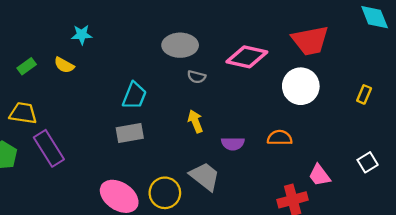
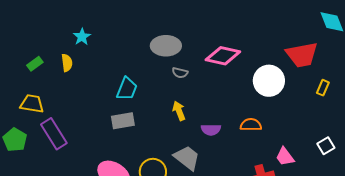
cyan star: (82, 35) -> (82, 37), turned -30
red trapezoid: (310, 41) -> (302, 55), moved
yellow semicircle: (64, 65) -> (67, 63), turned -126

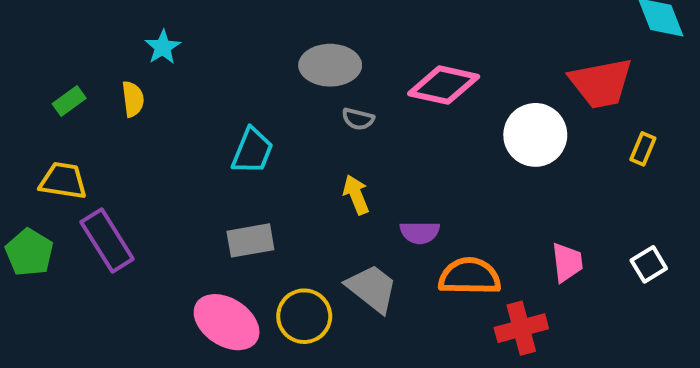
gray rectangle: (123, 121) -> (250, 240), moved
orange semicircle: (251, 125) -> (470, 276), moved, size x1.4
pink trapezoid: (285, 157) -> (567, 262), moved, turned -150

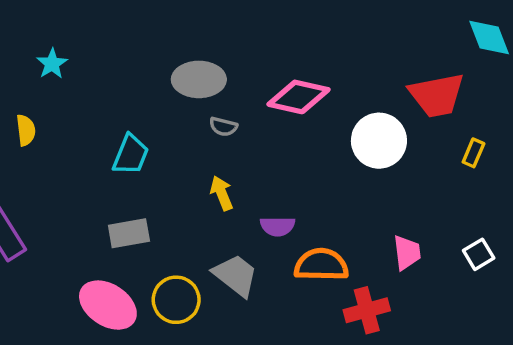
yellow semicircle: (133, 99) -> (26, 130), moved

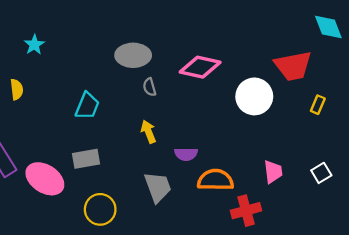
gray semicircle: (223, 127) -> (150, 87), turned 60
gray trapezoid: (236, 275) -> (158, 187), turned 32
yellow circle: (176, 300) -> (100, 209), moved
pink ellipse: (108, 305) -> (45, 179), moved

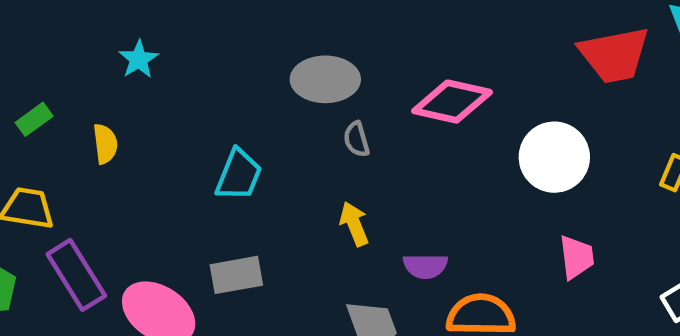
red trapezoid: (293, 66) -> (614, 55), moved
pink trapezoid: (273, 172) -> (577, 257), moved

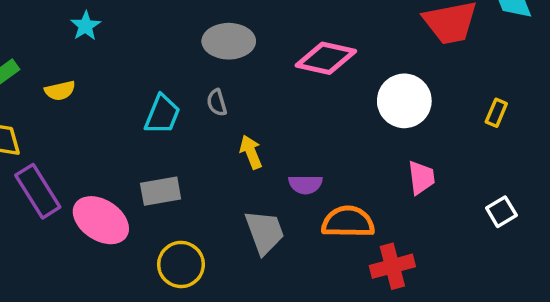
gray semicircle: (356, 139) -> (217, 103), moved
yellow semicircle: (105, 144) -> (60, 91), turned 84

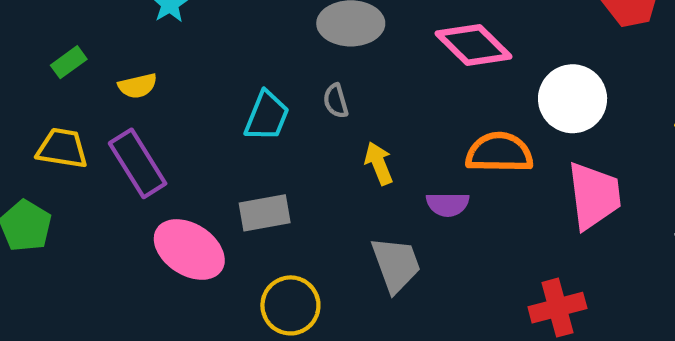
pink diamond: (326, 58) -> (474, 45), turned 32
pink trapezoid: (421, 178) -> (594, 196), size x1.6
purple rectangle: (38, 191) -> (138, 163), moved
orange semicircle: (348, 222) -> (499, 153), moved

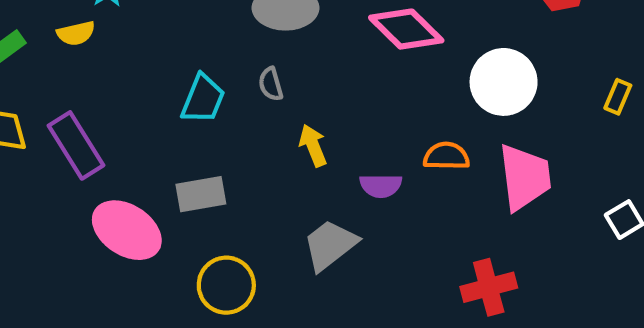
yellow semicircle: (138, 86) -> (76, 33), moved
orange semicircle: (499, 153) -> (446, 156), moved, size x0.7
gray trapezoid: (396, 265) -> (330, 245), turned -108

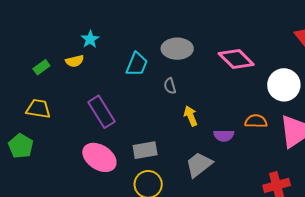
cyan trapezoid: (203, 99) -> (137, 64), moved
purple rectangle: (76, 145) -> (102, 112), moved
gray rectangle: (201, 194) -> (145, 150), moved

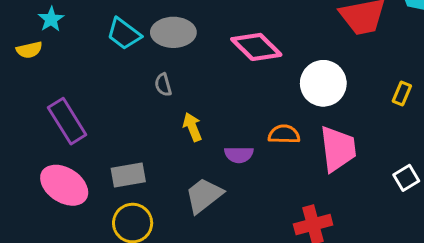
cyan trapezoid: (137, 64) -> (124, 34), moved, turned 105

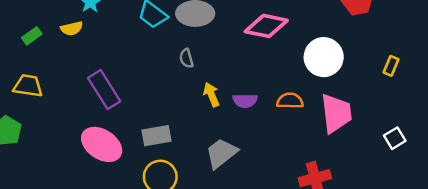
pink diamond: (256, 47) -> (266, 26), turned -33
purple semicircle: (239, 155) -> (245, 101), moved

